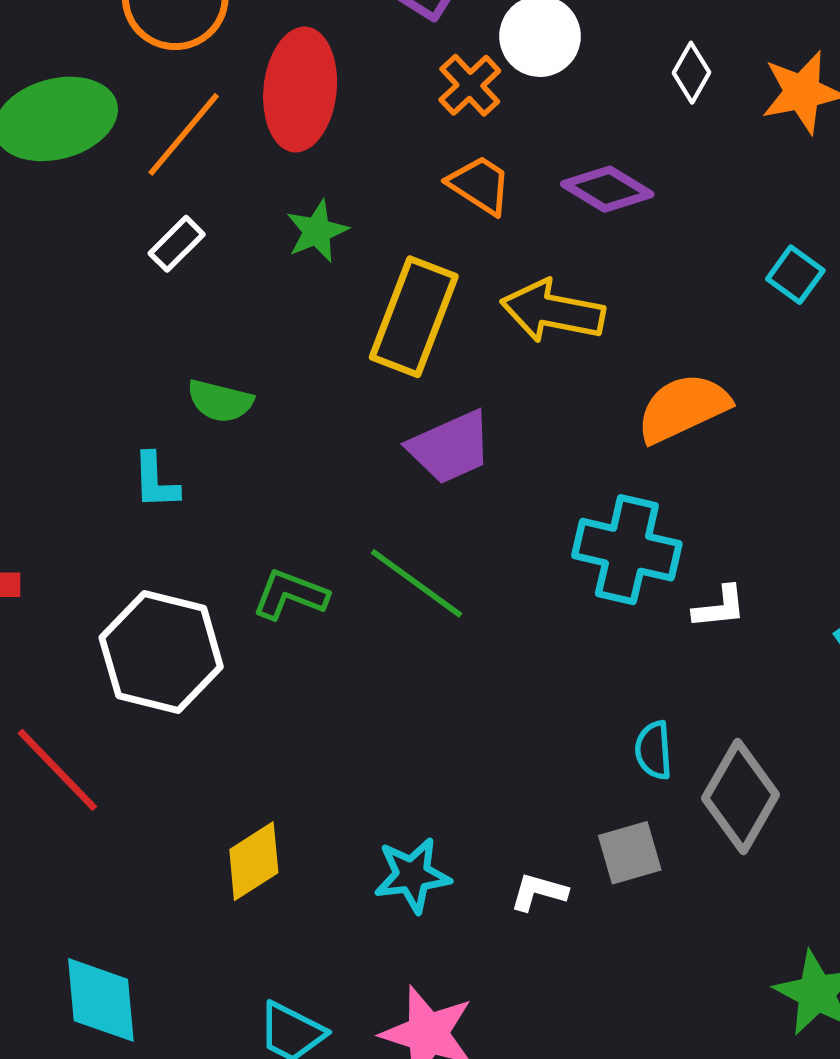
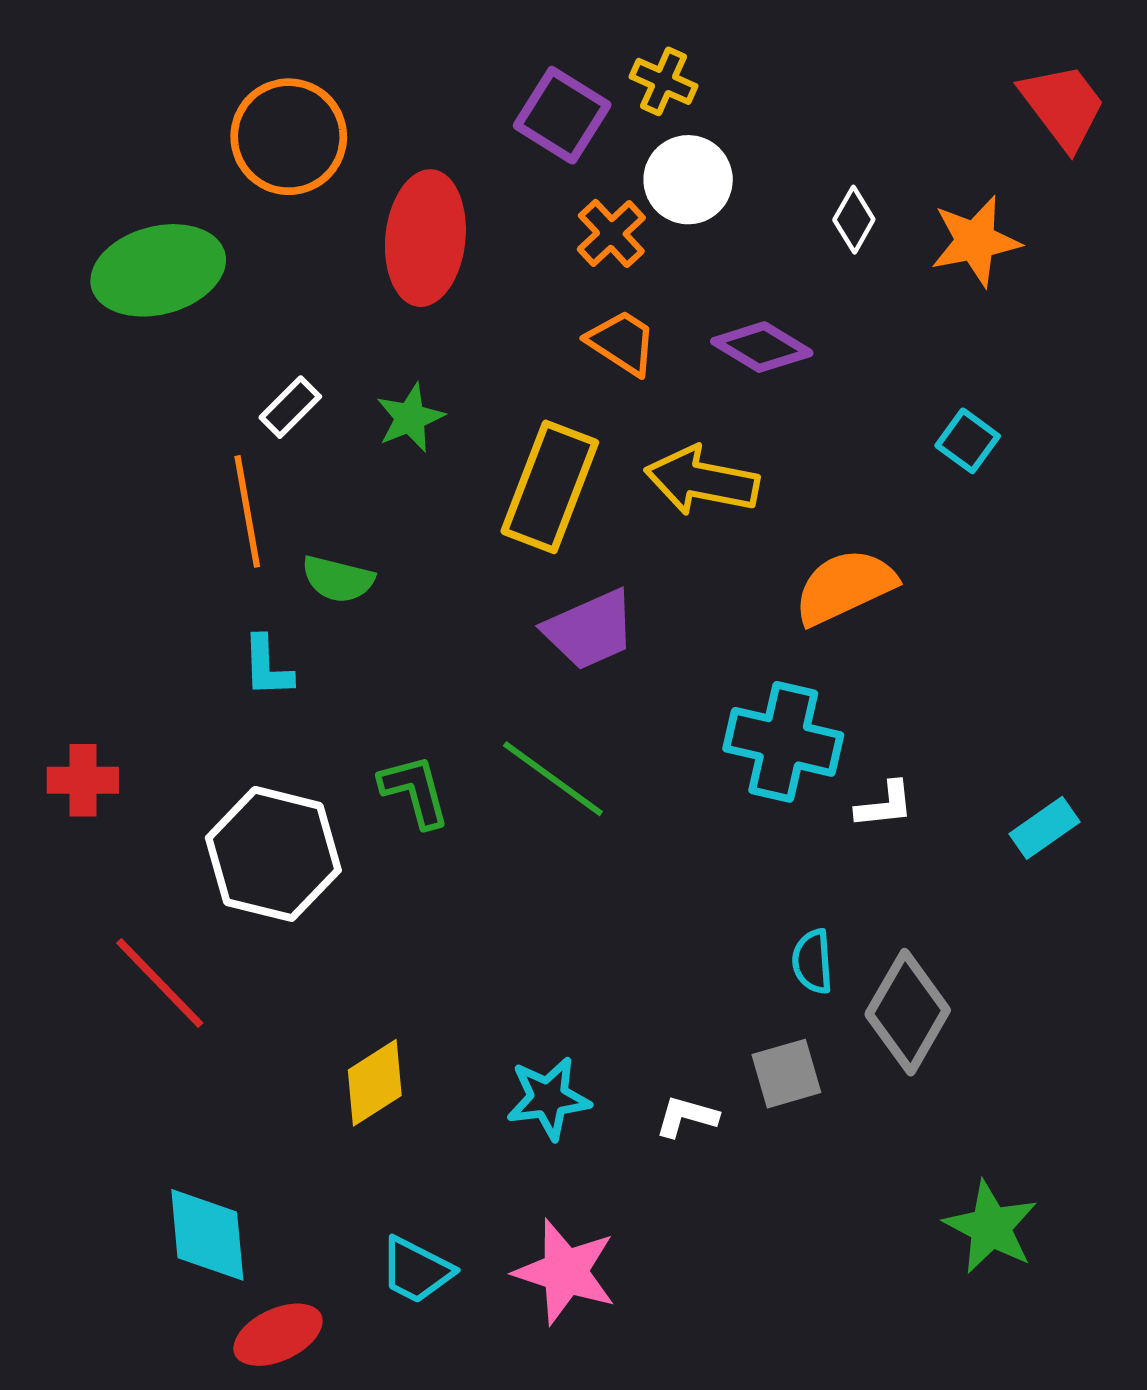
orange line: (184, 134) -> (247, 511), moved, turned -50
green star: (317, 231) -> (410, 418), moved
green L-shape: (290, 595) -> (415, 791), turned 54

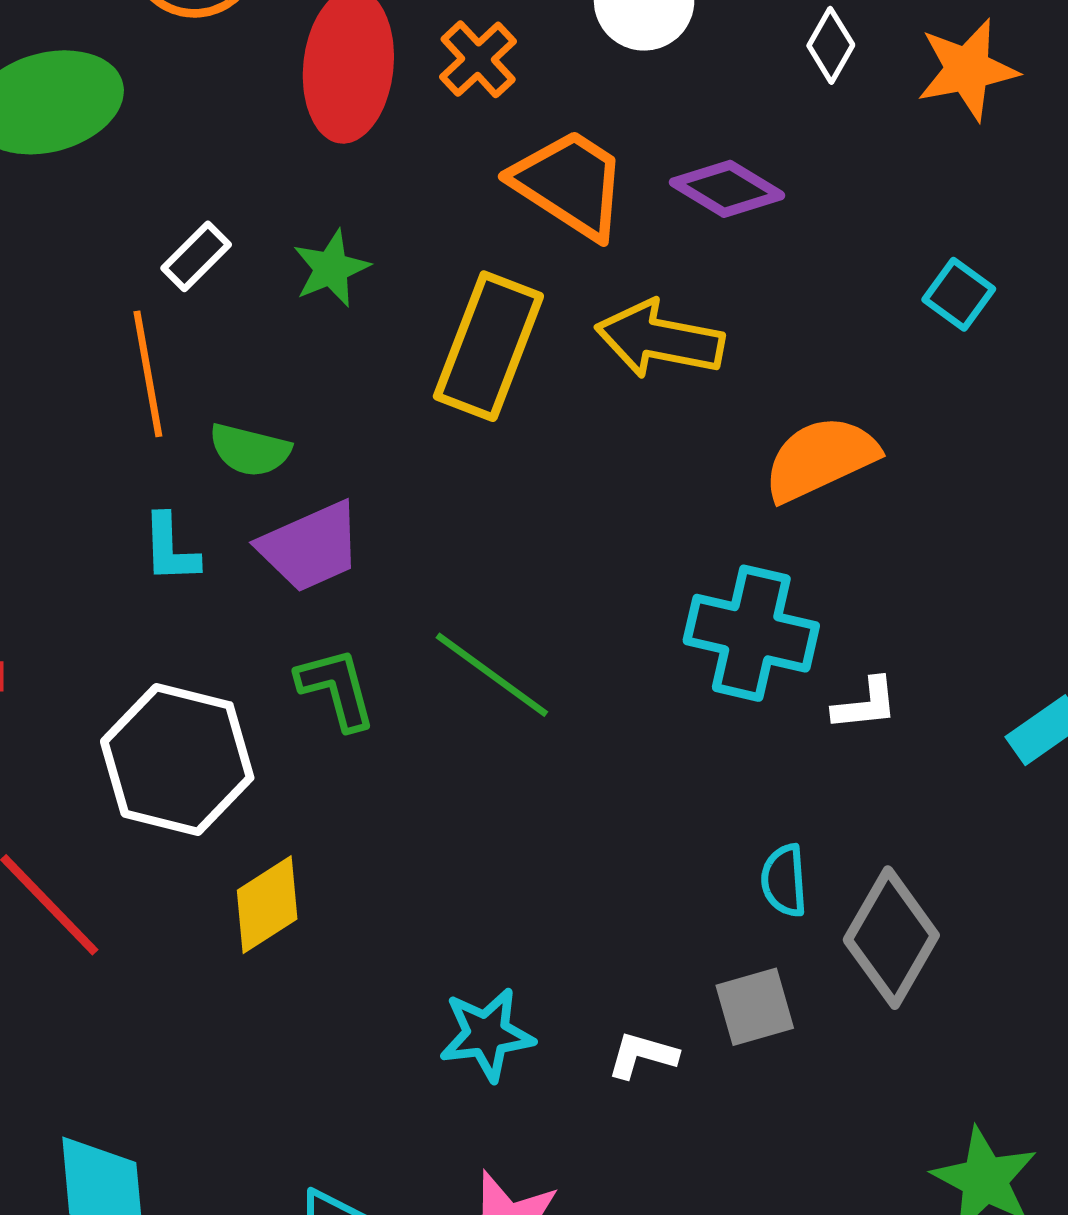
orange cross: (611, 233) -> (478, 59), moved
orange trapezoid: (622, 343) -> (570, 184), size x1.5
purple trapezoid: (590, 630) -> (310, 547), moved
yellow diamond: (375, 1083) -> (267, 905), moved

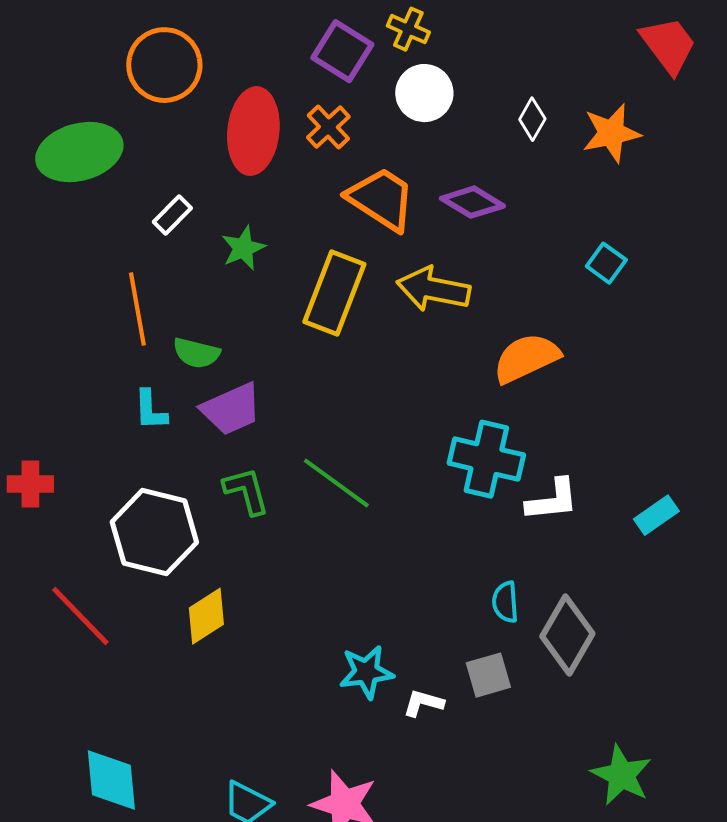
white rectangle: (196, 256) -> (172, 215), moved
white L-shape: (865, 704) -> (552, 500), size x1.4
cyan star: (487, 1034) -> (366, 672), moved

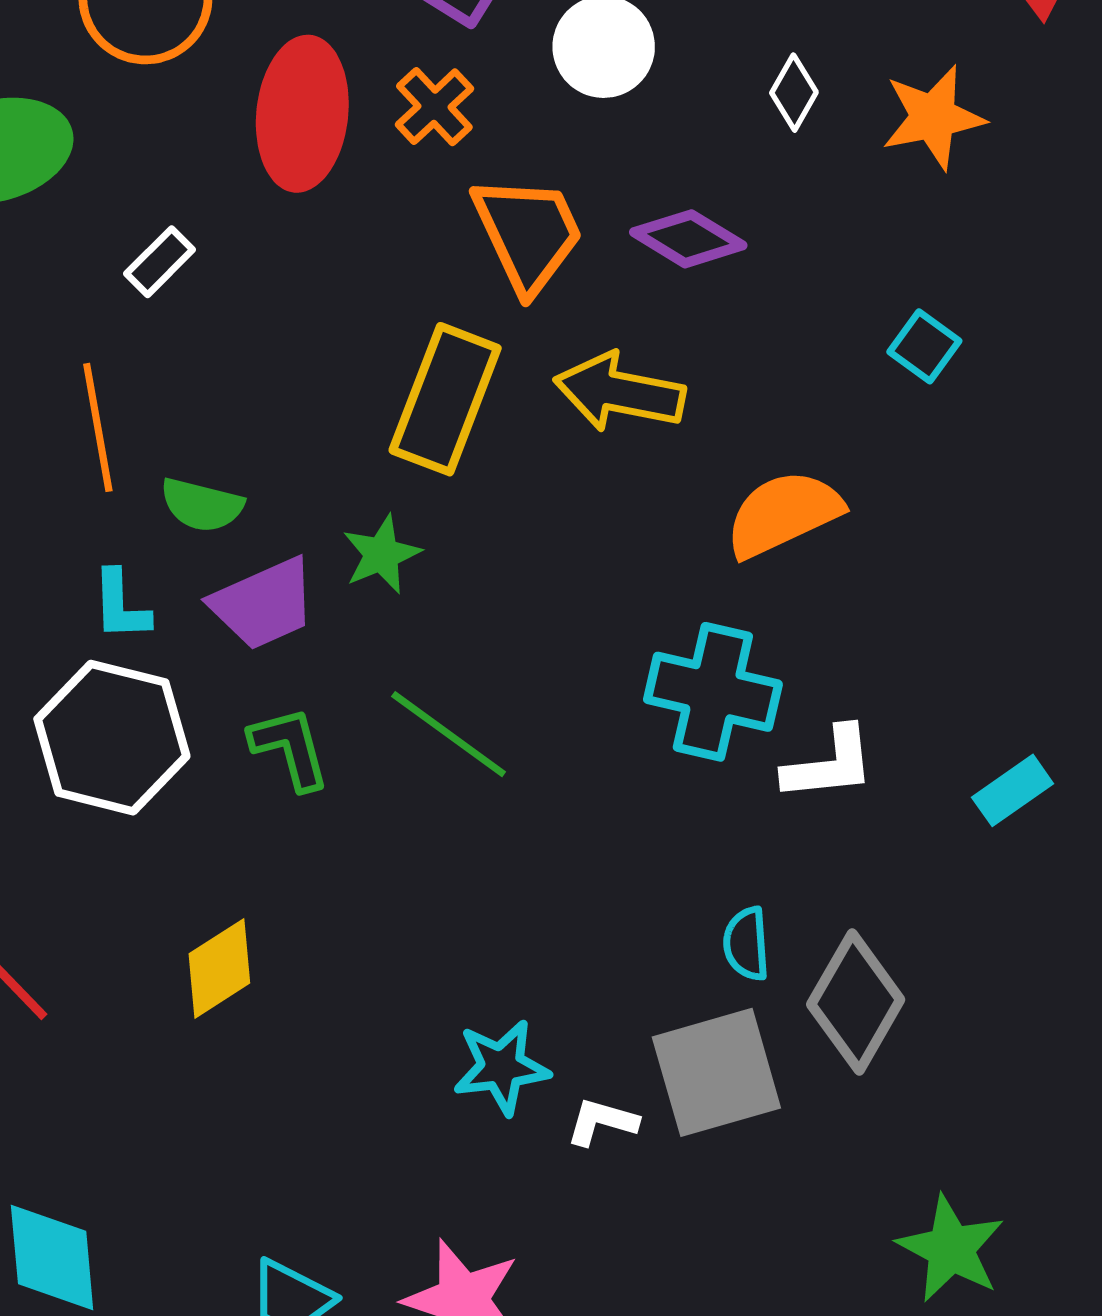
orange trapezoid: (381, 199) -> (528, 234), turned 32
green star: (243, 248) -> (382, 554), moved
white hexagon: (154, 532) -> (112, 738), moved
gray square: (488, 675) -> (716, 1072), size x1.6

